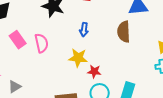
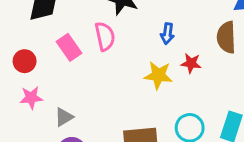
pink semicircle: (41, 43) -> (105, 36), moved
red star: (94, 72) -> (191, 63), moved

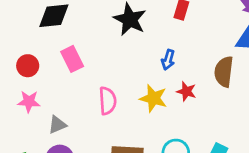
pink semicircle: (105, 36) -> (108, 101), moved

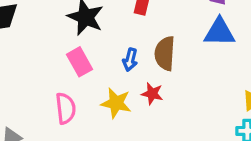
pink rectangle: (72, 59) -> (79, 62), moved
brown semicircle: (224, 72) -> (165, 53), moved

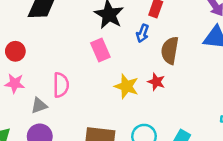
blue arrow: (130, 60) -> (143, 33), moved
pink semicircle: (66, 108) -> (61, 85), moved

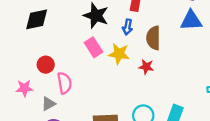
red circle: (15, 51) -> (46, 65), moved
yellow star: (126, 86) -> (119, 54), moved

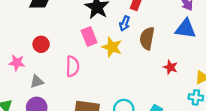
red star: (146, 67) -> (170, 67), moved
pink semicircle: (64, 83) -> (73, 66), moved

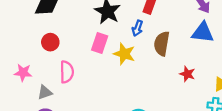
pink rectangle: (89, 37) -> (100, 43), turned 42
red circle: (41, 44) -> (50, 42), moved
pink semicircle: (73, 66) -> (67, 72), moved

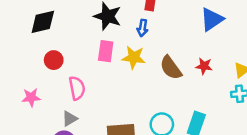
blue triangle: (203, 32) -> (212, 19), turned -30
brown semicircle: (162, 44) -> (171, 68), moved, turned -35
gray triangle: (45, 92) -> (70, 119), moved

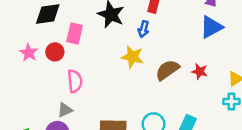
pink rectangle: (106, 51) -> (75, 33), moved
brown semicircle: (171, 68) -> (167, 70), turned 85
pink star: (31, 97) -> (29, 53), moved, turned 30

